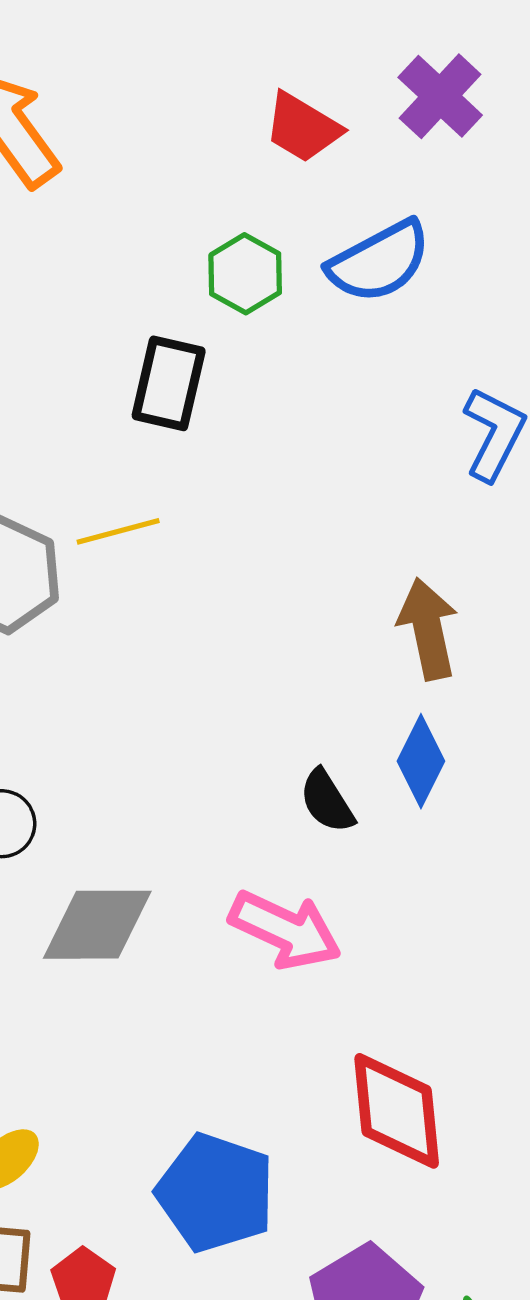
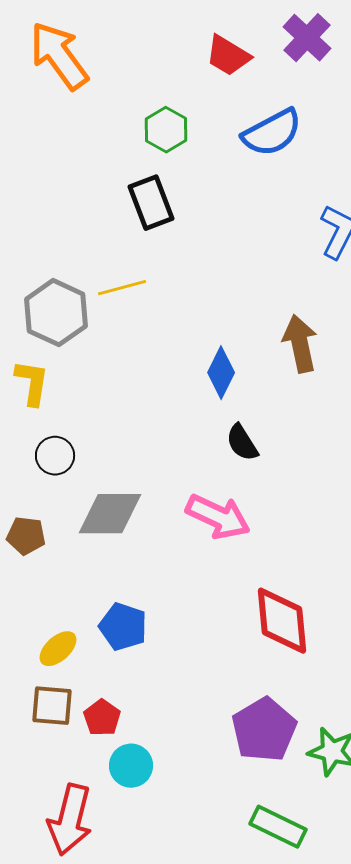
green hexagon: (245, 274) -> (166, 130), moved
black rectangle: (169, 383) -> (151, 203), turned -34
blue diamond: (421, 761) -> (221, 373), moved
blue pentagon: (216, 1193) -> (123, 627), moved, size x0.7

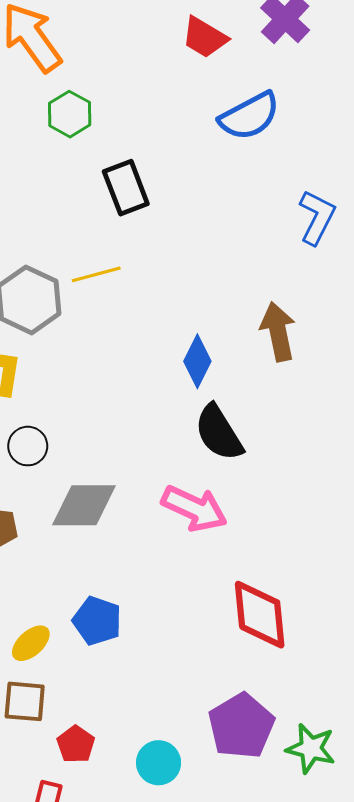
green hexagon: (166, 130) -> (70, 114), moved
black semicircle: (242, 443) -> (219, 433), size x1.5
red pentagon: (102, 718) -> (76, 744), moved
cyan circle: (131, 766) -> (159, 763), moved

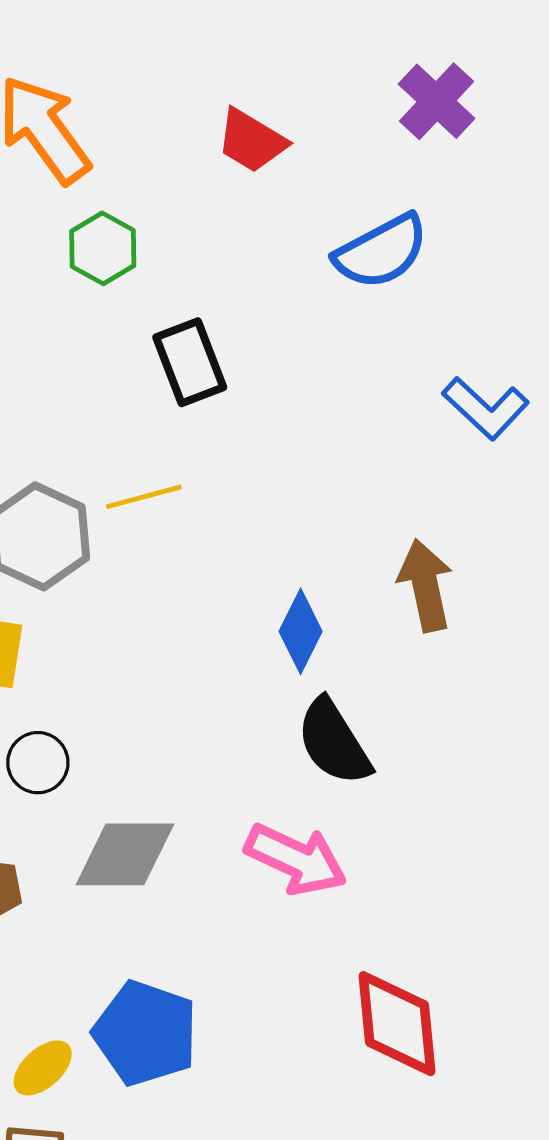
red trapezoid: (204, 37) -> (251, 141), moved
blue L-shape: (317, 217) -> (486, 408), turned 106
blue pentagon: (97, 621) -> (145, 1033), size x1.4

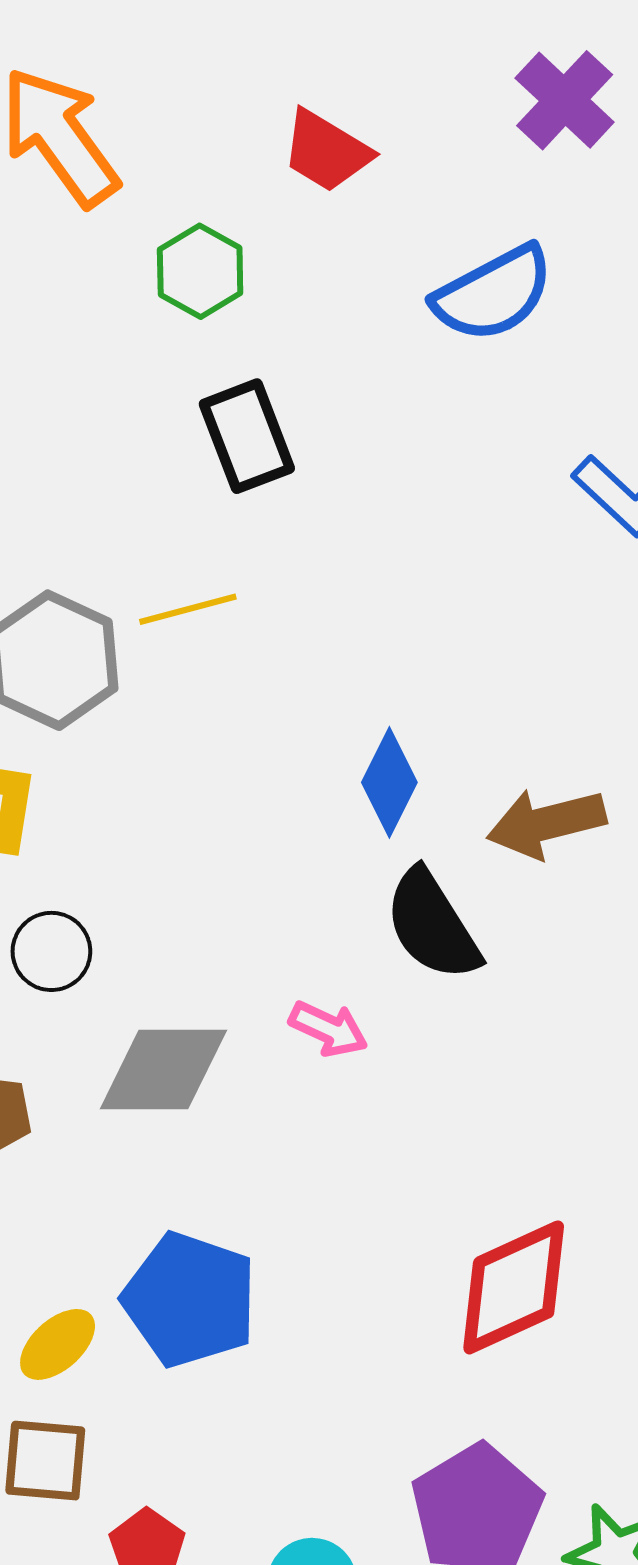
green hexagon: (103, 248) -> (200, 271), moved
brown arrow: (426, 585) -> (546, 823), moved, turned -92
pink arrow: (296, 859) -> (328, 1029), moved, size x0.6
red diamond: (397, 1024) -> (514, 1287), turned 71

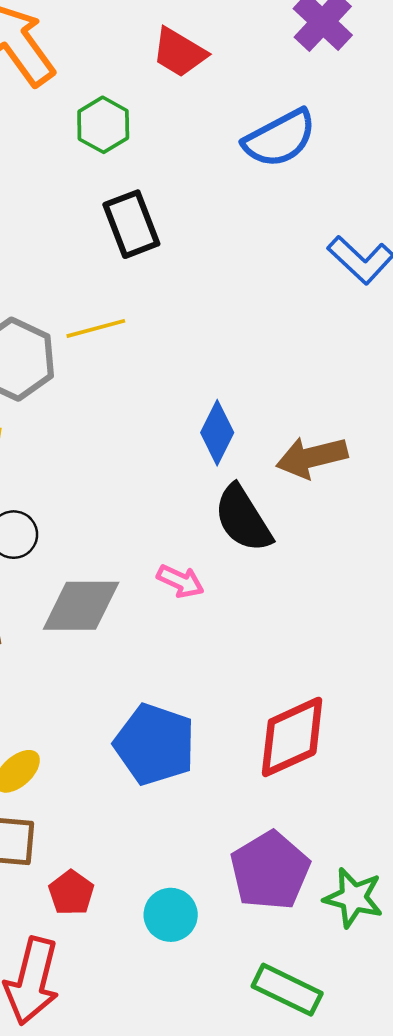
blue pentagon: (190, 1300) -> (155, 744), moved

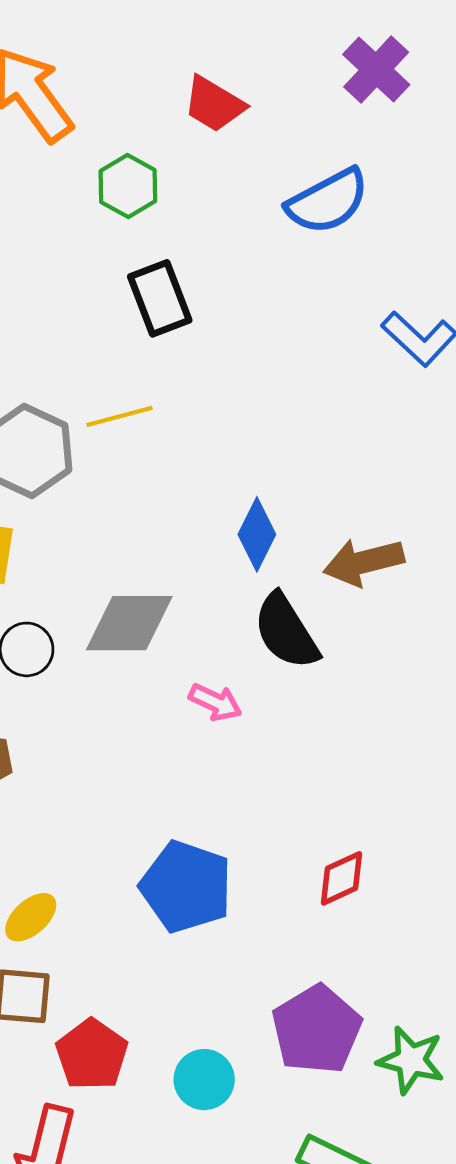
gray diamond: (81, 606) -> (129, 623), moved
red diamond: (292, 737) -> (342, 878), size x0.6
red pentagon: (71, 893) -> (92, 1055), size x1.4

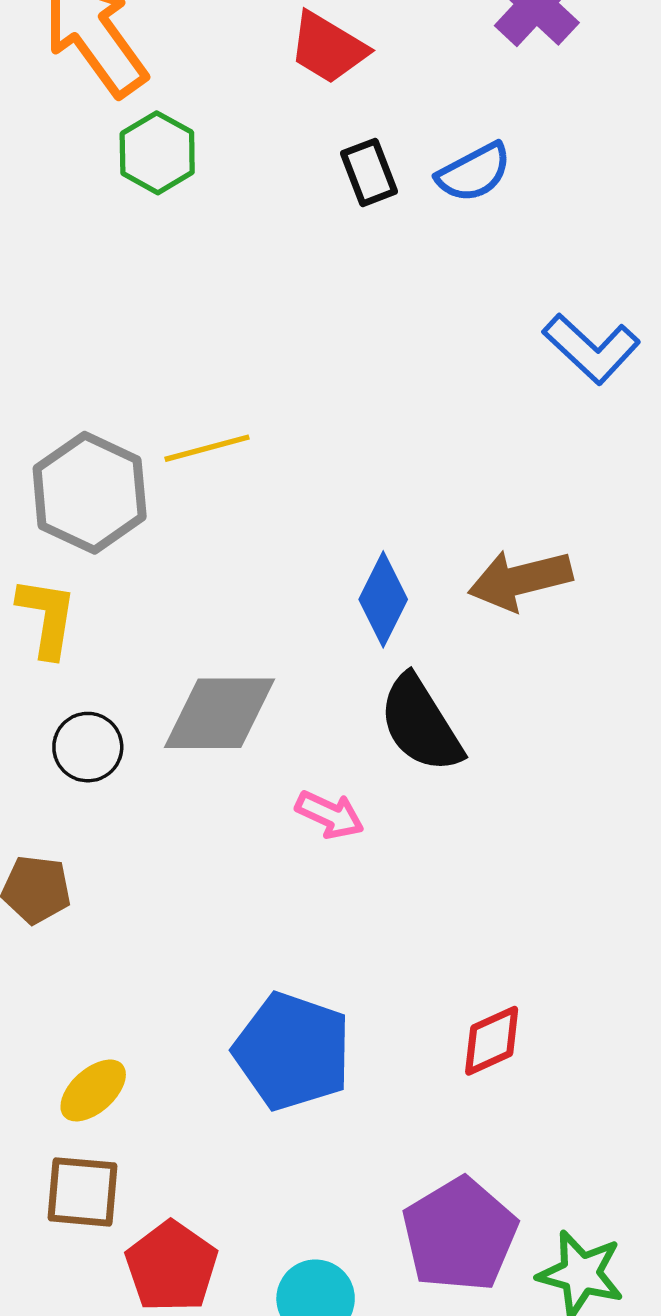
green hexagon: (128, 186) -> (157, 153), moved
blue semicircle: (328, 201) -> (474, 172), size x0.7
black rectangle: (160, 298) -> (369, 172), moved, size x0.7
brown arrow: (364, 562) -> (520, 580), moved

